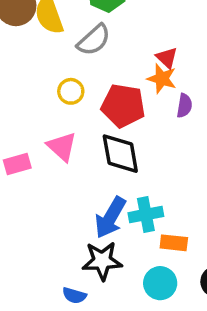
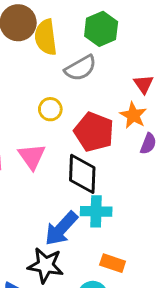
red triangle: (167, 58) -> (144, 84), moved
cyan cross: (146, 215) -> (96, 211), moved

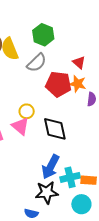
yellow circle: (50, 109) -> (27, 111), moved
red pentagon: (94, 132) -> (58, 84), moved
cyan cross: (96, 211) -> (70, 177), moved

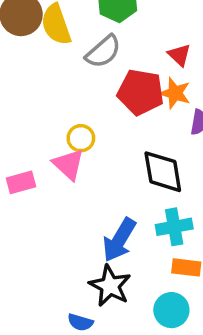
black diamond: (55, 129) -> (163, 172), moved
cyan cross: (70, 177) -> (174, 227), moved
black star: (47, 192) -> (110, 286), turned 30

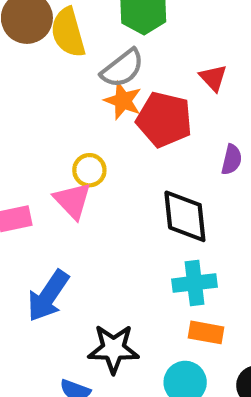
orange star: (175, 93) -> (123, 101), moved
blue arrow: (119, 240) -> (48, 296), moved
black star: (110, 286) -> (113, 349), turned -30

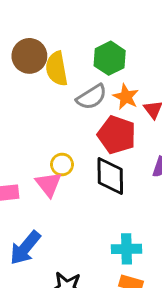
orange star: (123, 101) -> (126, 97), moved
black diamond: (185, 216) -> (110, 176), moved

